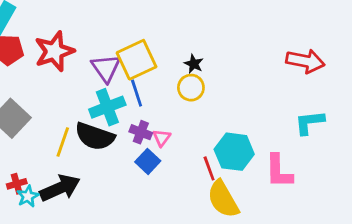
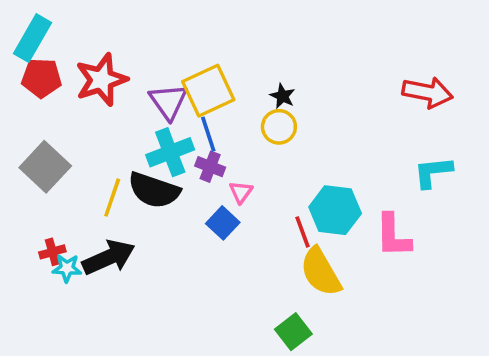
purple cross: (141, 132) -> (210, 167), moved
cyan star: (28, 196) -> (67, 268), turned 30

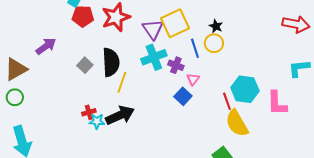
blue line: (208, 134) -> (195, 48), moved
gray square: (45, 167) -> (85, 65), size x0.6
black semicircle: (154, 190) -> (111, 62), moved, turned -112

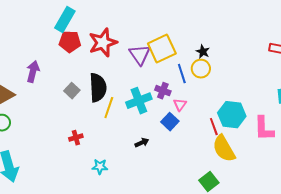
purple arrow: (46, 46) -> (33, 72), turned -40
cyan cross: (154, 57) -> (139, 101), moved
black arrow: (120, 115) -> (142, 143), moved, size x0.5
cyan star: (97, 121) -> (100, 167), moved

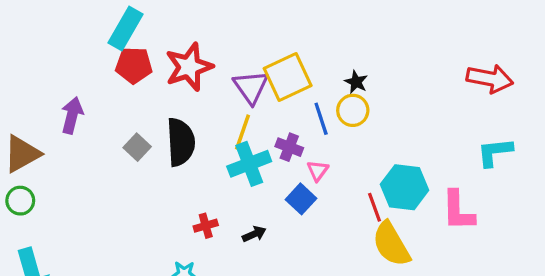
yellow line: (109, 108) -> (242, 132), moved
red cross: (76, 138) -> (206, 226), moved

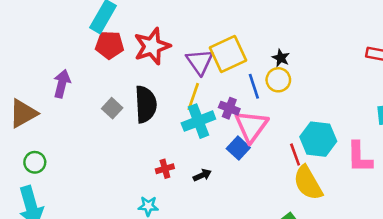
pink triangle: (318, 171) -> (251, 126), size x2.0
green circle: (20, 201) -> (35, 162), moved

